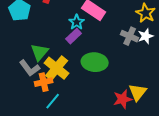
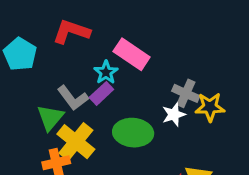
yellow star: (146, 13) -> (210, 107), moved, turned -30
white star: (146, 36) -> (174, 115), moved
gray L-shape: (30, 68) -> (73, 98), moved

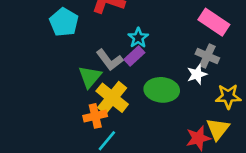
pink rectangle: (132, 54) -> (214, 22), moved
yellow star: (210, 107) -> (228, 96), moved

